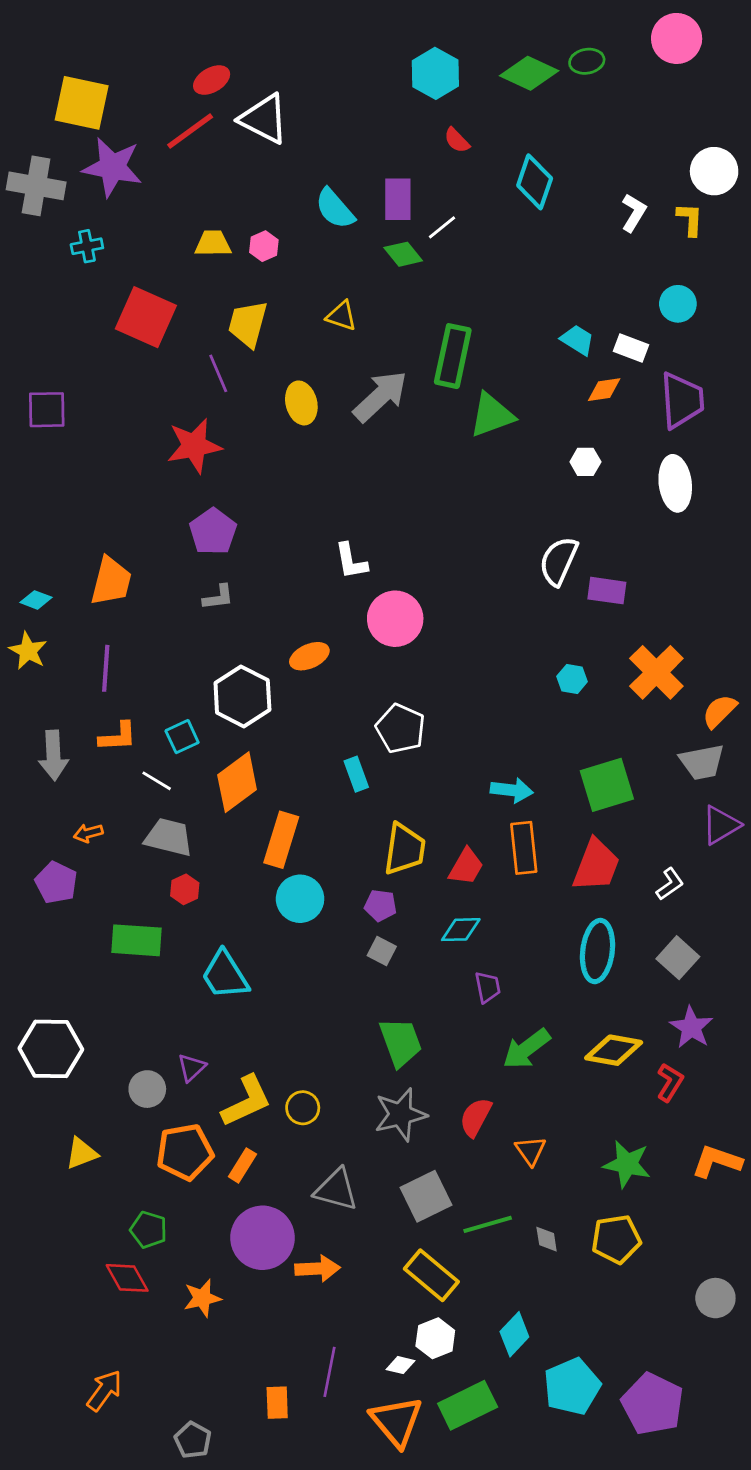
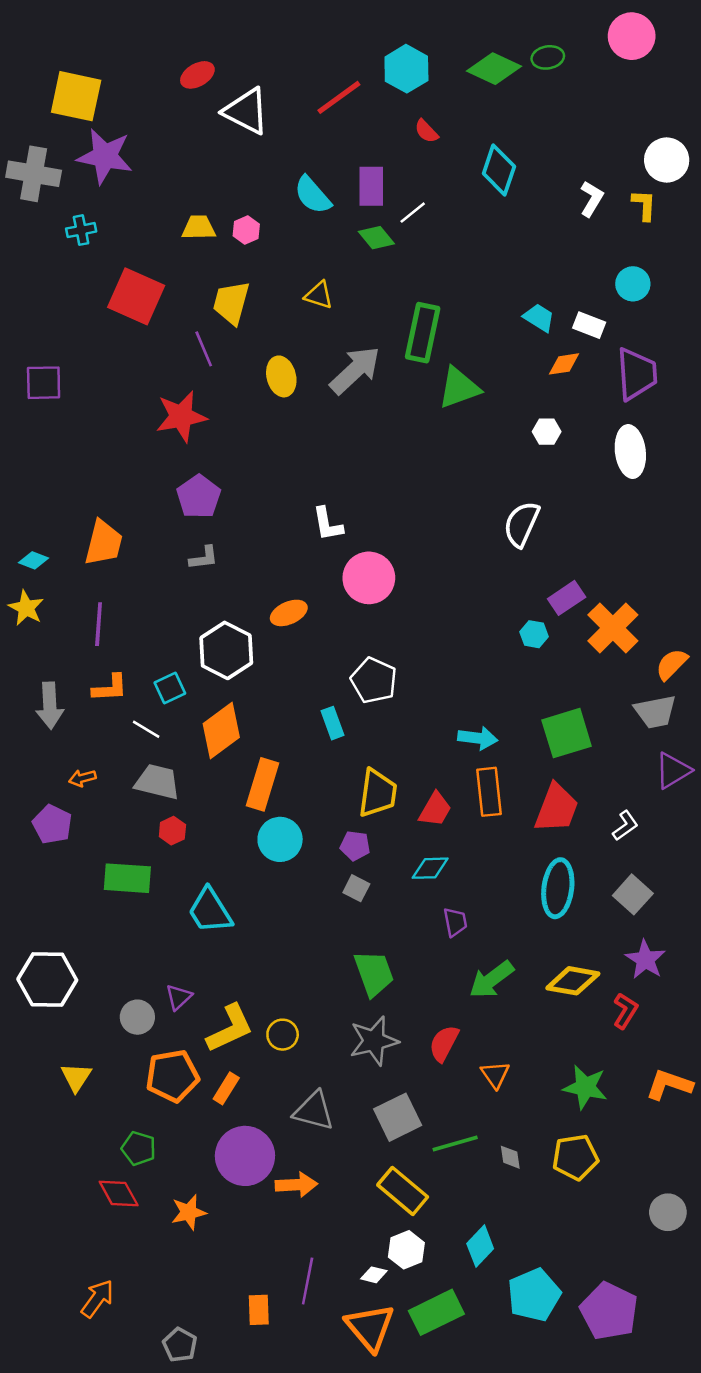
red line: (190, 131) -> (339, 97), moved
purple rectangle: (607, 591) -> (567, 598), moved, turned -42
yellow triangle: (82, 1153) -> (76, 1077), turned -36

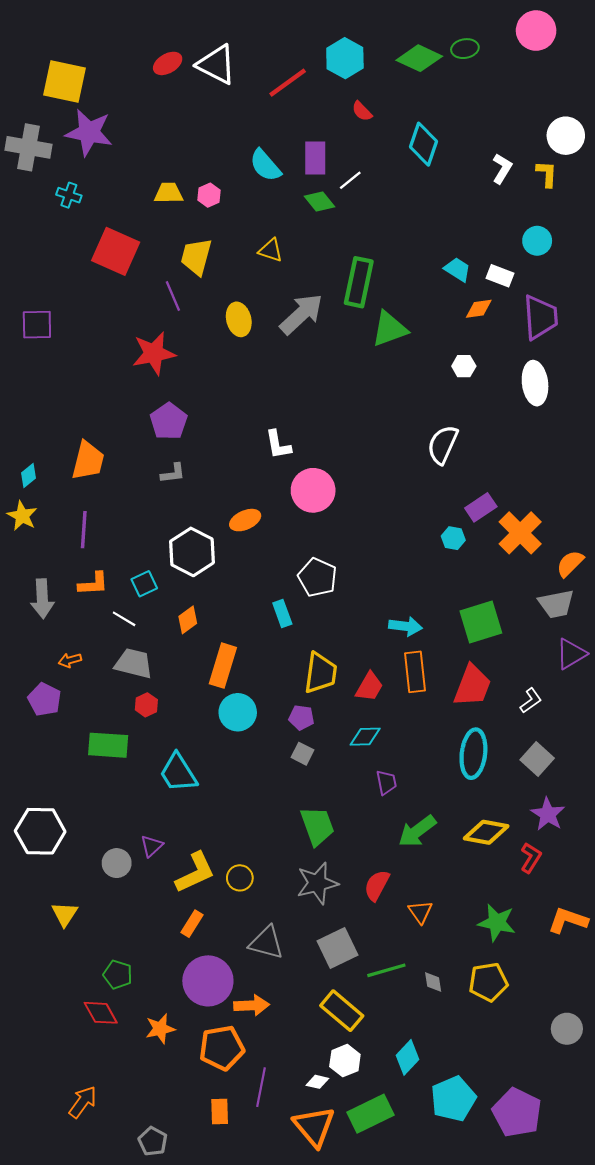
white triangle: (246, 111) -> (216, 65), moved
cyan cross: (81, 230) -> (69, 195), turned 30
cyan diamond: (34, 560) -> (28, 475), turned -60
orange diamond: (221, 731) -> (188, 620), size x0.6
orange pentagon: (172, 1076) -> (222, 1048), moved

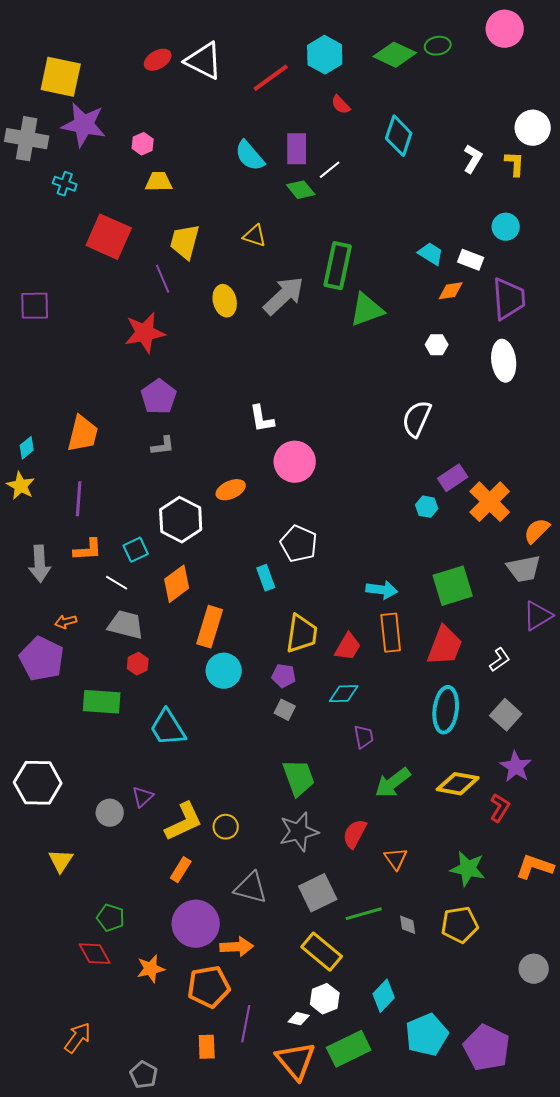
pink hexagon: (209, 195) -> (143, 144), moved
orange diamond: (188, 620) -> (177, 584), size x1.4
purple pentagon: (44, 700) -> (42, 659), size x1.4

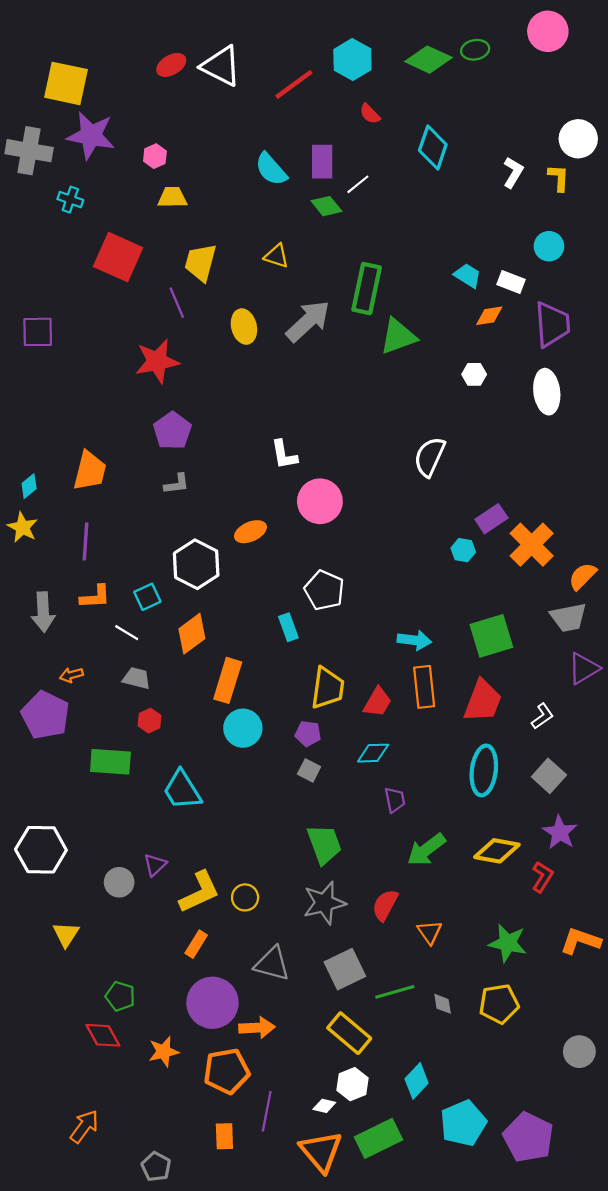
white semicircle: (417, 419) -> (430, 457), moved
gray trapezoid: (126, 625) -> (136, 678), size x0.7

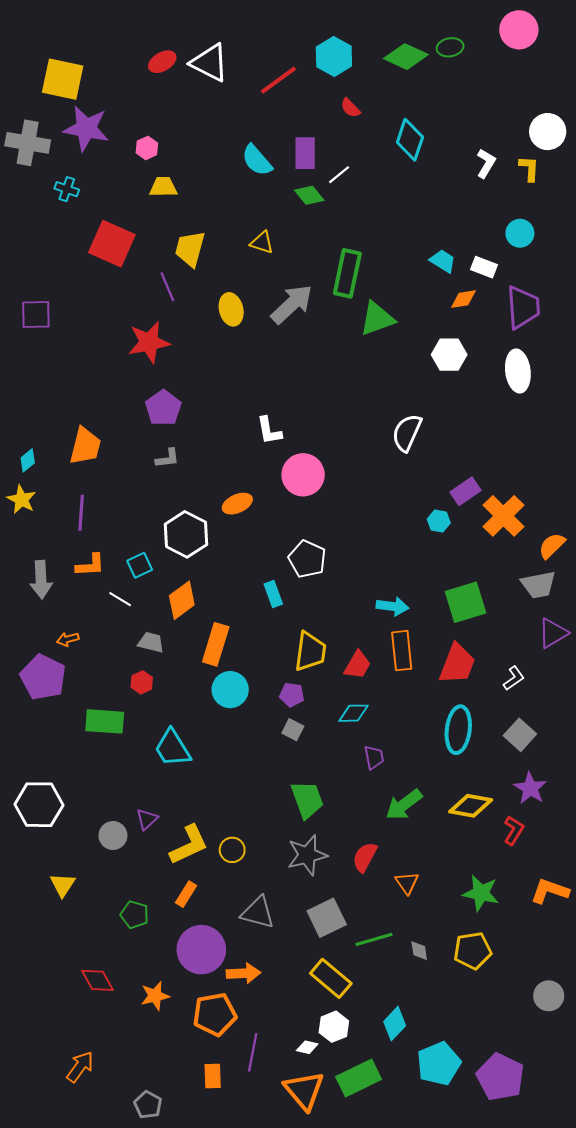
white hexagon: (474, 374) -> (449, 355), size x1.5
gray trapezoid: (136, 678) -> (151, 642), moved
green pentagon: (120, 996) -> (135, 915), moved

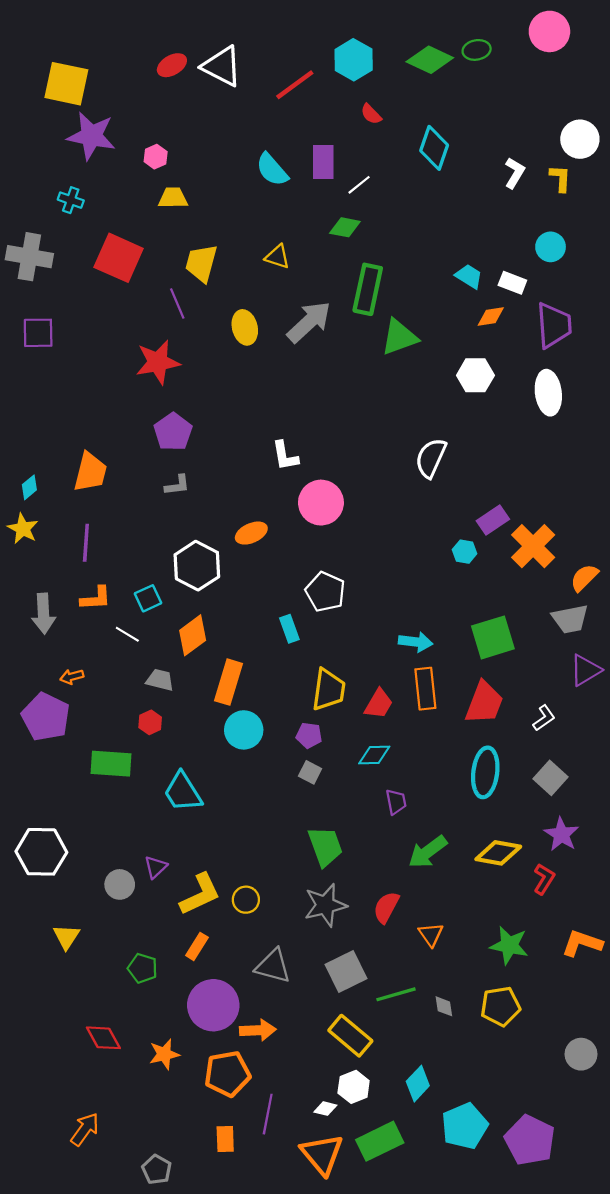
gray cross: (28, 143) -> (29, 257), moved
green diamond: (309, 195) -> (345, 227), moved, turned -40

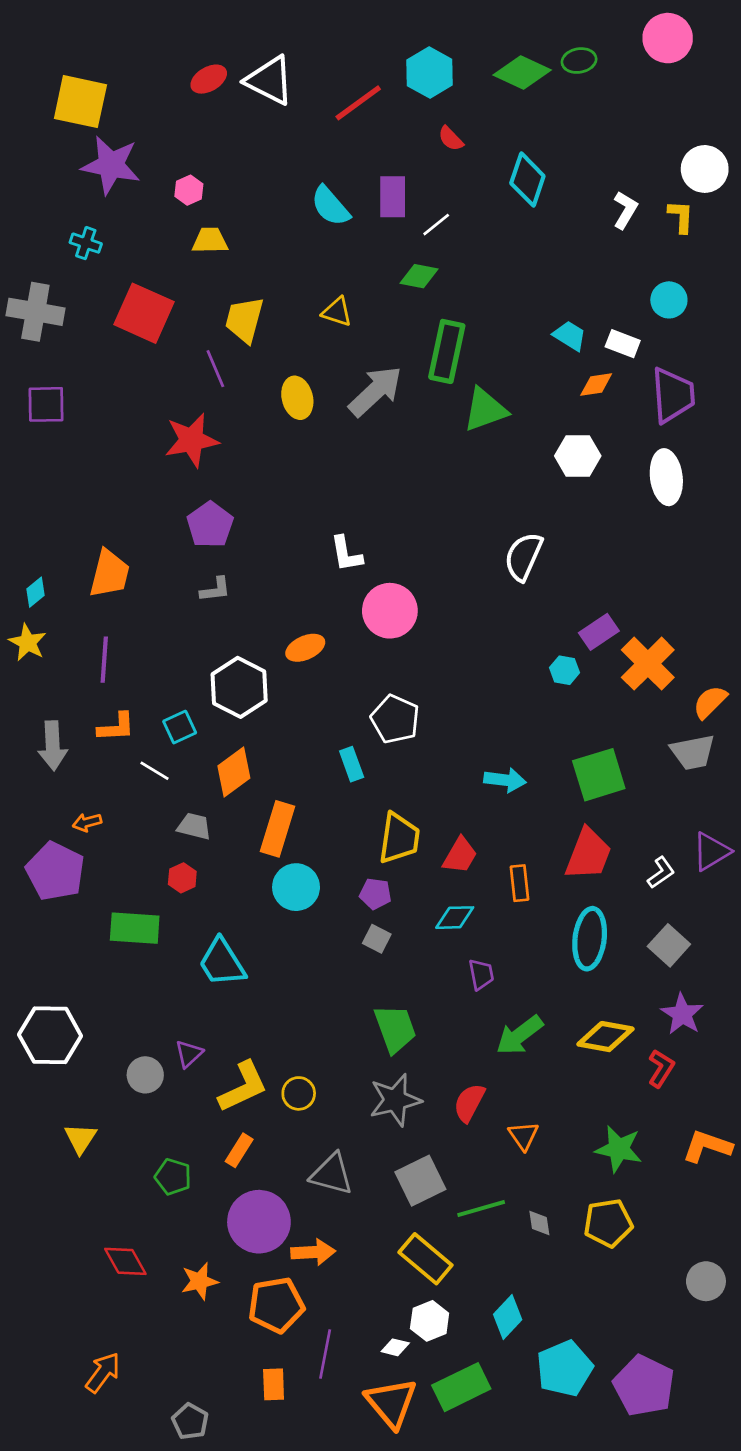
purple triangle: (585, 670) -> (711, 851), moved
orange rectangle: (425, 689) -> (520, 883), moved, size x0.7

